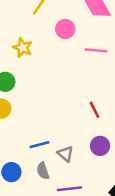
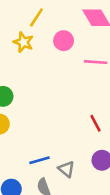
yellow star: (23, 48) -> (23, 42), moved

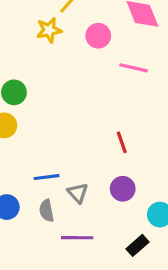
yellow star: (23, 42) -> (49, 30), turned 30

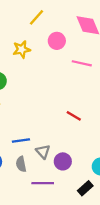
yellow star: (49, 30) -> (22, 49), moved
red line: (122, 142) -> (74, 116), turned -40
purple circle: (123, 189) -> (63, 161), moved

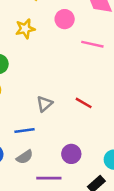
gray triangle: (43, 152) -> (45, 104), moved, turned 32
gray semicircle: (21, 164) -> (25, 157), turned -112

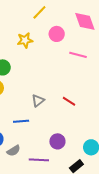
gray semicircle: (25, 157) -> (14, 151), moved

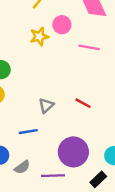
yellow star: (25, 40) -> (39, 36), moved
purple circle: (57, 141) -> (73, 152), size x1.6

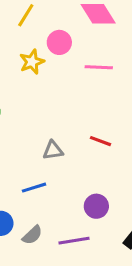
gray triangle: (46, 105) -> (53, 150), turned 42
purple circle: (73, 152) -> (96, 206), size x0.6

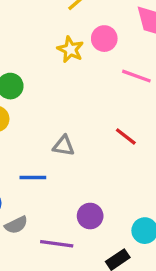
yellow star: (32, 62) -> (70, 49), turned 30
red line: (100, 141) -> (126, 136), moved

